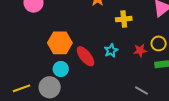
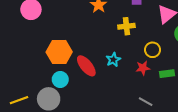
yellow circle: (159, 43) -> (153, 50), moved
red star: (140, 50) -> (143, 68), moved

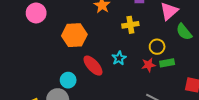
orange hexagon: (59, 52) -> (74, 35), moved
green rectangle: (167, 74) -> (167, 63), moved

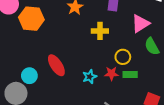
orange hexagon: (74, 35) -> (31, 19), moved
cyan star: (119, 58) -> (90, 77), moved

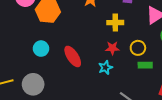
red star: (111, 73) -> (112, 48), moved
cyan circle: (29, 76) -> (41, 49), moved

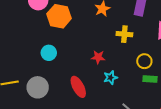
red star: (112, 48) -> (98, 57), moved
red ellipse: (73, 56) -> (78, 87), moved

